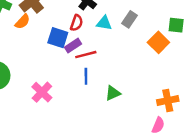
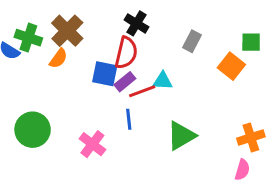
red semicircle: (76, 23) -> (126, 53), size x1.5
cyan triangle: (104, 23) -> (163, 81), moved
blue line: (86, 76) -> (129, 119), moved
green triangle: (113, 93) -> (181, 136), size x1.5

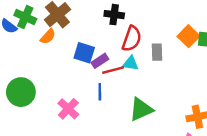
black cross: (136, 23) -> (114, 15), turned -30
gray rectangle: (192, 41) -> (157, 52), moved, turned -35
red semicircle: (126, 53) -> (132, 39), moved
orange square: (231, 66) -> (189, 36), moved

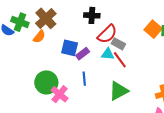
red semicircle: (132, 39) -> (107, 34), turned 30
gray rectangle: (157, 52) -> (118, 44), moved, turned -56
red line: (113, 70) -> (120, 60), moved, turned 72
green circle: (21, 92) -> (46, 82), moved

